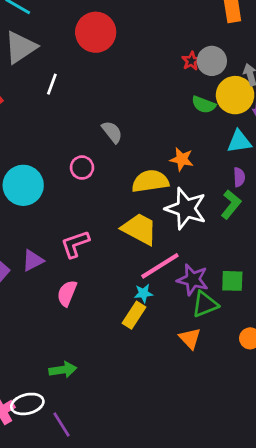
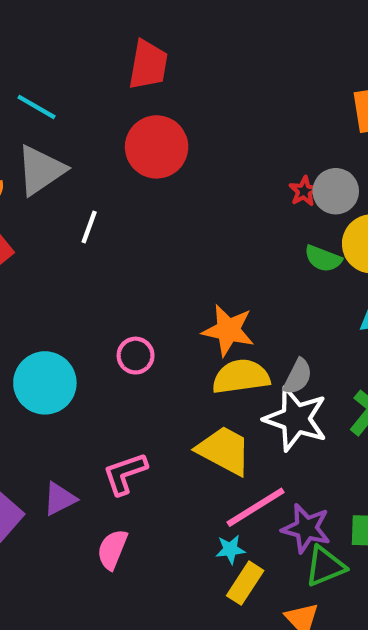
gray semicircle: (112, 132) -> (298, 377), moved, turned 65
orange star: (182, 159) -> (228, 330), moved, size x1.4
yellow rectangle: (134, 315) -> (245, 583), moved

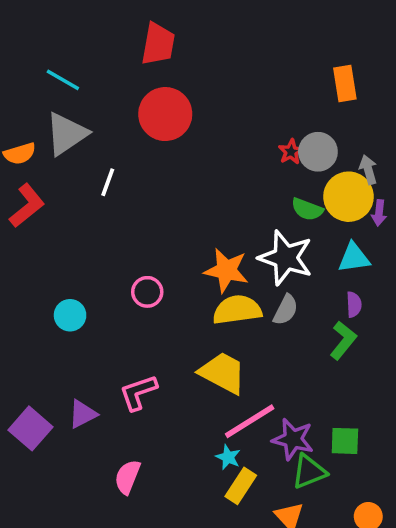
cyan circle: (45, 383) -> (70, 315), size x0.6
white star: (296, 419) -> (286, 258), moved
pink semicircle: (112, 549) -> (128, 477), moved
cyan star: (230, 549) -> (228, 457), turned 30

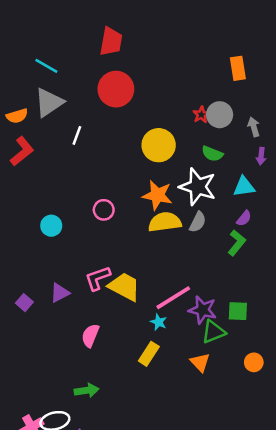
yellow circle: (348, 197) -> (159, 145), moved
purple semicircle: (354, 304) -> (244, 218), turned 42
yellow trapezoid: (223, 373) -> (124, 287), moved
purple square: (31, 428) -> (24, 303), size x0.6
yellow rectangle: (241, 486) -> (149, 354), moved

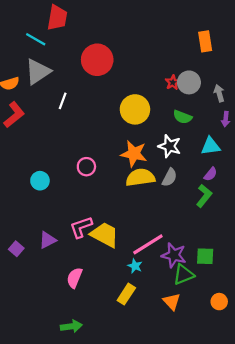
red trapezoid: (111, 41) -> (57, 18), moved
white star: (198, 187) -> (170, 146), size x0.7

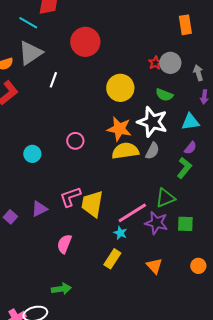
white star: (170, 146) -> (152, 122), size x1.4
yellow trapezoid: (105, 235) -> (92, 204), turned -108
green triangle: (184, 275) -> (165, 198), moved

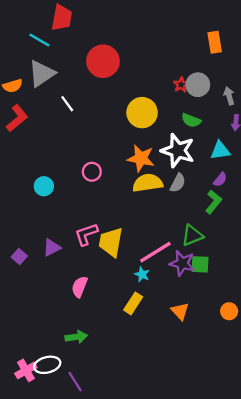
white line: (53, 80) -> (67, 104), turned -56
green square: (185, 224) -> (200, 264), moved

